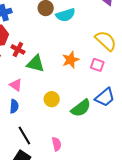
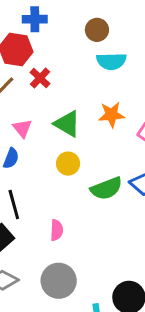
cyan semicircle: (66, 15) -> (111, 61), moved
green triangle: (36, 64) -> (67, 124), moved

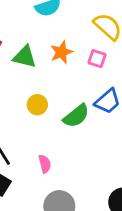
green triangle: (67, 124) -> (25, 57), moved

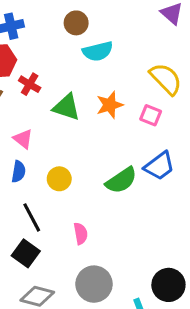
yellow circle: (37, 105) -> (59, 179), moved

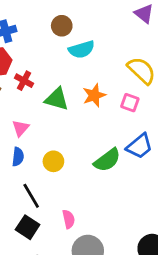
pink triangle: (23, 139) -> (21, 128), turned 36
pink semicircle: (81, 234) -> (69, 219), moved

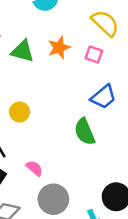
green semicircle: (107, 160) -> (85, 132), moved, turned 104
pink semicircle: (69, 219) -> (34, 168), turned -36

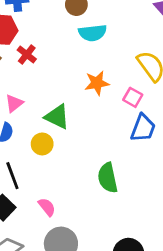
green triangle: (23, 51) -> (57, 117), moved
blue trapezoid: (103, 97) -> (143, 128), moved, turned -40

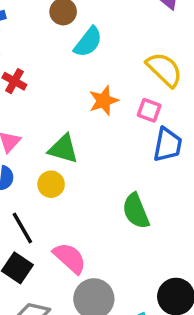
cyan semicircle: (93, 33) -> (88, 42), turned -36
pink semicircle: (47, 207) -> (70, 258), size x1.5

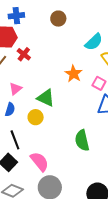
cyan semicircle: (88, 42) -> (94, 42), moved
orange star: (104, 101) -> (74, 74), turned -30

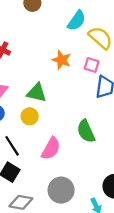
pink semicircle: (40, 162) -> (51, 148), moved, turned 80

